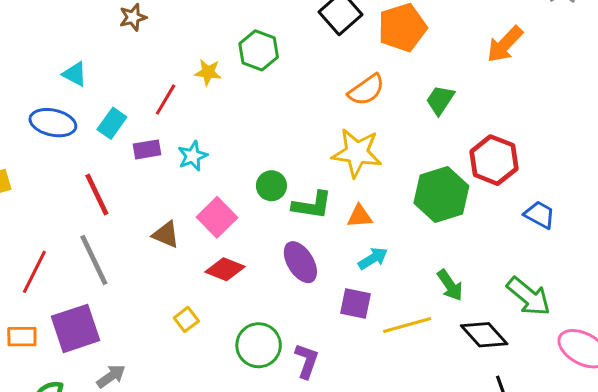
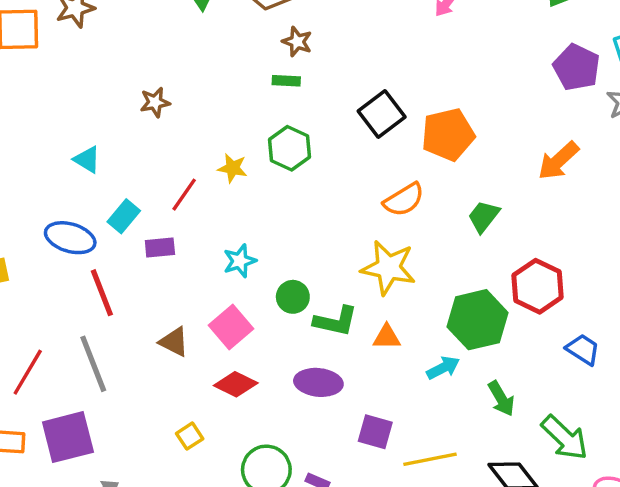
blue ellipse: (53, 123) -> (70, 238), moved
cyan star: (193, 156) -> (240, 261), moved
cyan arrow: (373, 258) -> (443, 368), moved
purple ellipse: (300, 262) -> (318, 382), turned -57
green arrow: (450, 285) -> (501, 399), moved

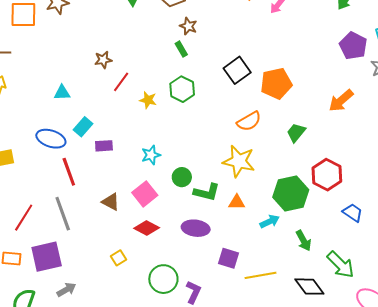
green rectangle: (286, 81) -> (181, 49), turned 56
cyan triangle: (87, 160) -> (62, 93), turned -36
red line: (184, 195) -> (121, 82), moved

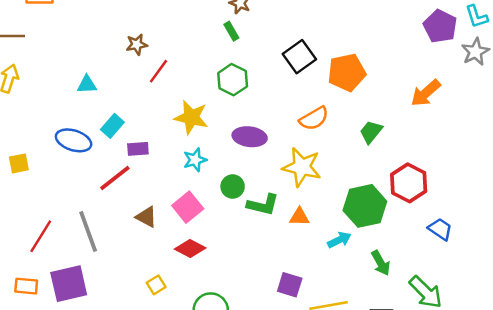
yellow star: (148, 100) -> (191, 117), moved, size x1.6
red line: (69, 172) -> (115, 178), moved, turned 72
purple ellipse: (196, 228) -> (250, 137), moved

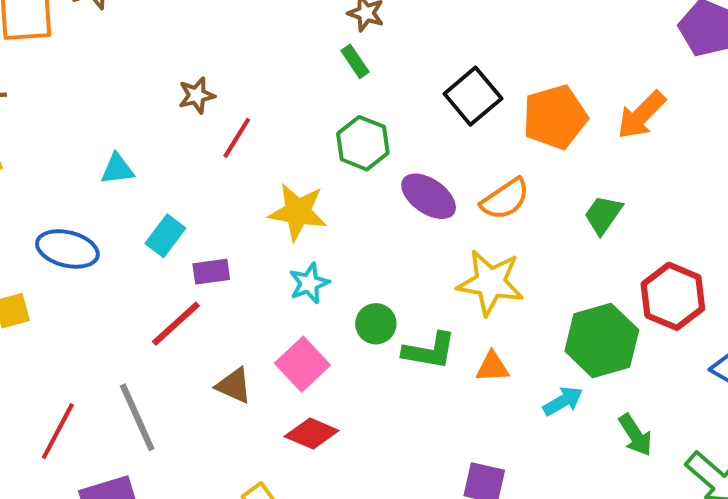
orange arrow: (426, 93) -> (641, 115), moved
purple ellipse: (250, 137) -> (429, 196), moved, turned 32
blue ellipse: (74, 140) -> (67, 249), moved

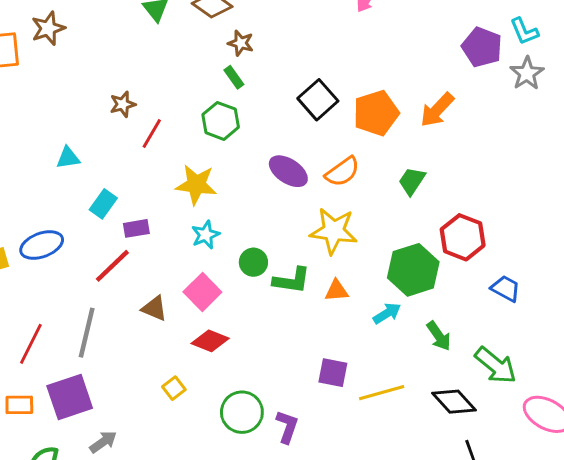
green hexagon: (363, 143) -> (221, 121), moved
blue ellipse: (67, 249) -> (42, 245), moved, turned -33
gray line: (137, 417) -> (87, 333), turned 39

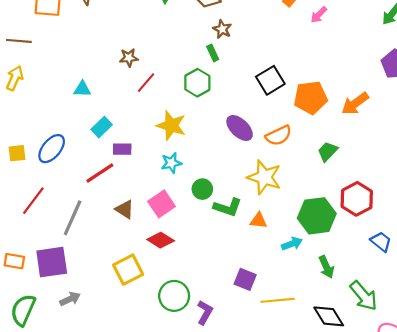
blue ellipse: (42, 245) -> (52, 149), turned -40
red line: (31, 344) -> (33, 201), moved
yellow square: (174, 388) -> (128, 270), size x1.8

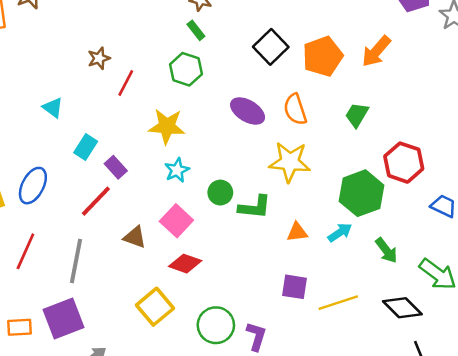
cyan triangle: (82, 89) -> (53, 108), turned 48
orange semicircle: (279, 136) -> (295, 109), turned 110
purple rectangle: (122, 149) -> (116, 167), turned 60
orange triangle: (259, 221) -> (297, 232), moved

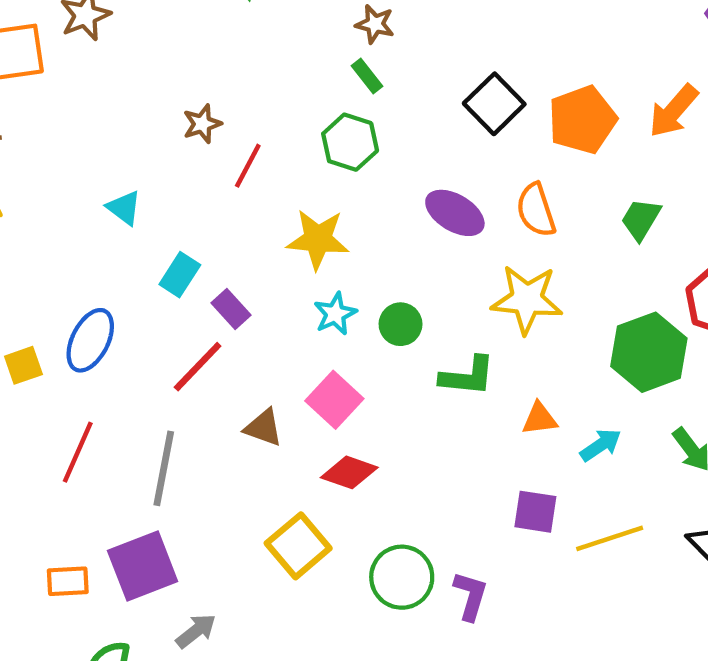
green circle: (220, 193) -> (401, 324), moved
cyan arrow: (340, 232) -> (601, 445), moved

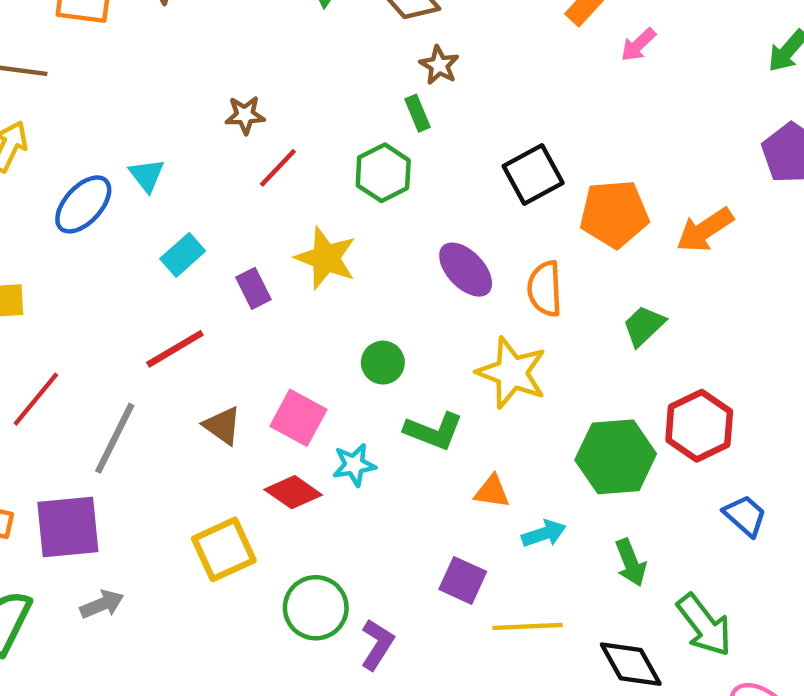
purple rectangle: (231, 309) -> (253, 288), moved
cyan star: (335, 314) -> (354, 465), moved
blue ellipse: (90, 340) -> (83, 204), moved
pink square: (334, 400) -> (298, 418), turned -30

